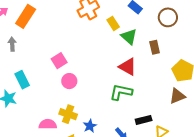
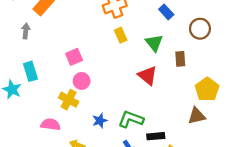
yellow rectangle: (113, 23) -> (121, 35), moved
green L-shape: (121, 92) -> (131, 119), moved
yellow cross: (68, 114) -> (69, 100), moved
blue star: (90, 126) -> (100, 121), moved

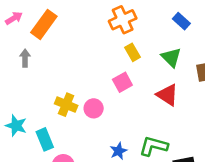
pink square: (74, 57) -> (122, 82), moved
cyan rectangle: (30, 71) -> (45, 139), moved
yellow cross: (69, 100) -> (66, 105), moved

